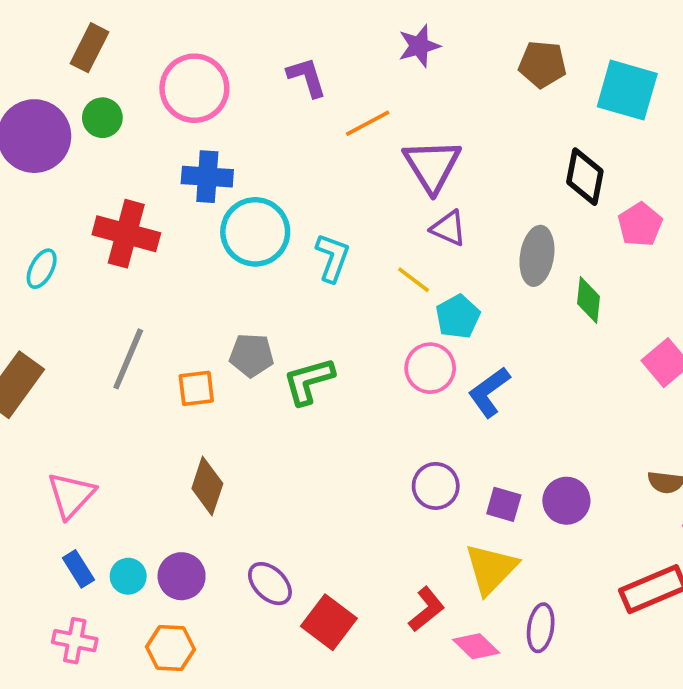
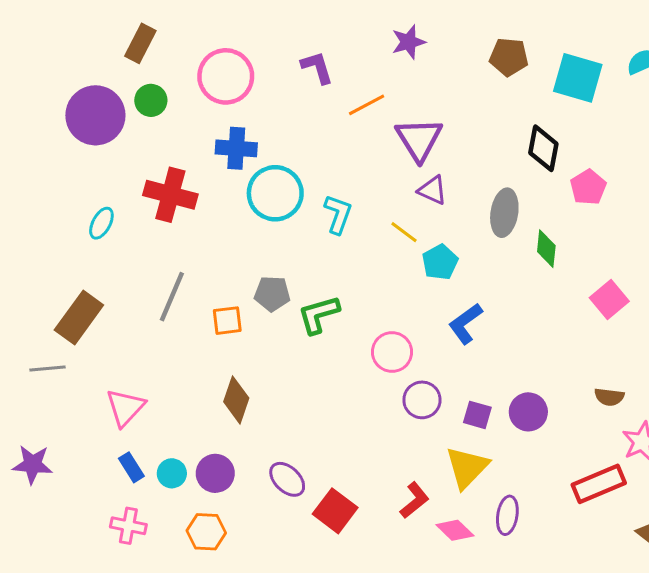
pink circle: (430, 368) -> (392, 352), moved

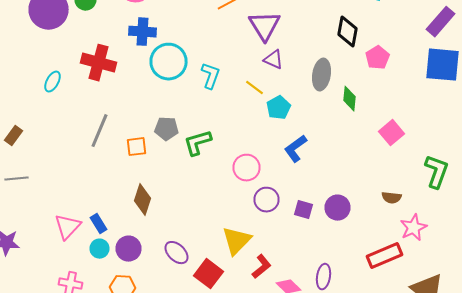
brown rectangle: (79, 318) -> (14, 136), moved, size x0.6
pink triangle: (125, 407) -> (68, 227), moved
blue rectangle: (131, 467) -> (98, 224), moved
yellow triangle: (467, 467) -> (236, 241), moved

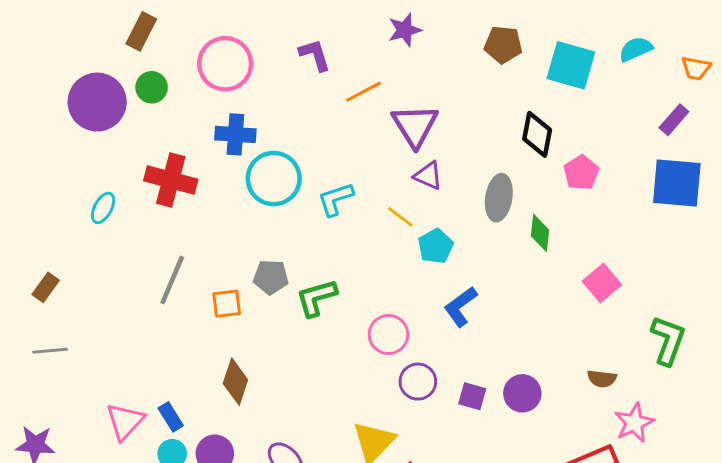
purple rectangle: (440, 22) -> (674, 120), size x0.7
cyan L-shape: (210, 76) -> (335, 199), turned -128

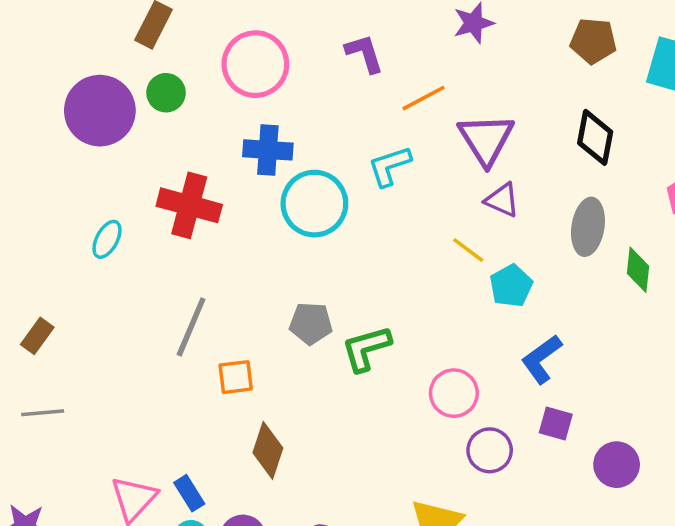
black diamond: (537, 134) -> (595, 137), moved
cyan L-shape: (335, 199) -> (389, 166), moved
orange square: (227, 304) -> (236, 377), moved
purple square: (472, 396) -> (556, 423), moved

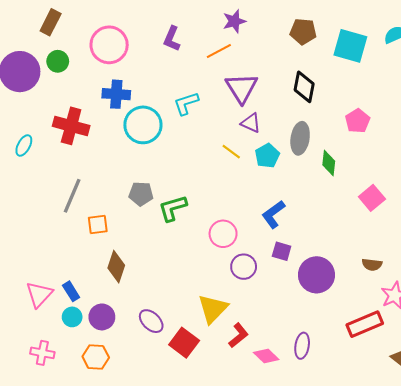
purple L-shape: (364, 53) -> (172, 39), turned -140
orange line: (423, 98) -> (219, 51), moved
cyan pentagon: (511, 286) -> (267, 156), moved
purple circle: (617, 465) -> (316, 275), size x1.4

